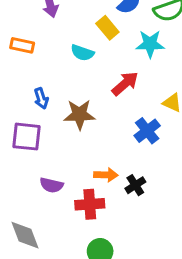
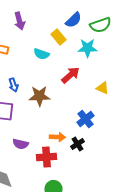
blue cross: (147, 131) -> (86, 119), moved

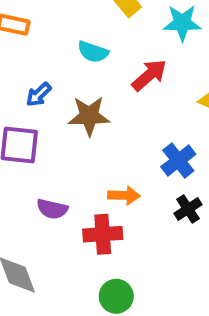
cyan semicircle: (42, 54) -> (93, 52), moved
blue arrow: (14, 85) -> (39, 95), turned 64
black cross: (78, 144) -> (188, 209), moved

